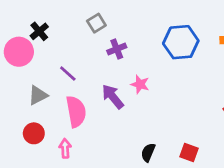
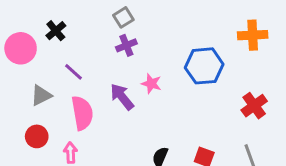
gray square: (96, 23) -> (123, 17), moved
black cross: (39, 31) -> (56, 31), moved
blue hexagon: (181, 42) -> (204, 66), moved

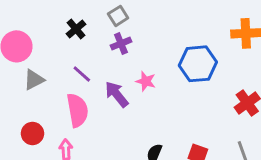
black cross: (56, 31) -> (76, 29), moved
purple line: (73, 72) -> (82, 74), moved
gray triangle: (41, 95) -> (34, 80), moved

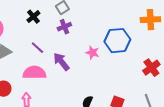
pink star: (146, 81) -> (92, 53), moved
pink semicircle: (77, 110) -> (34, 73), turned -80

